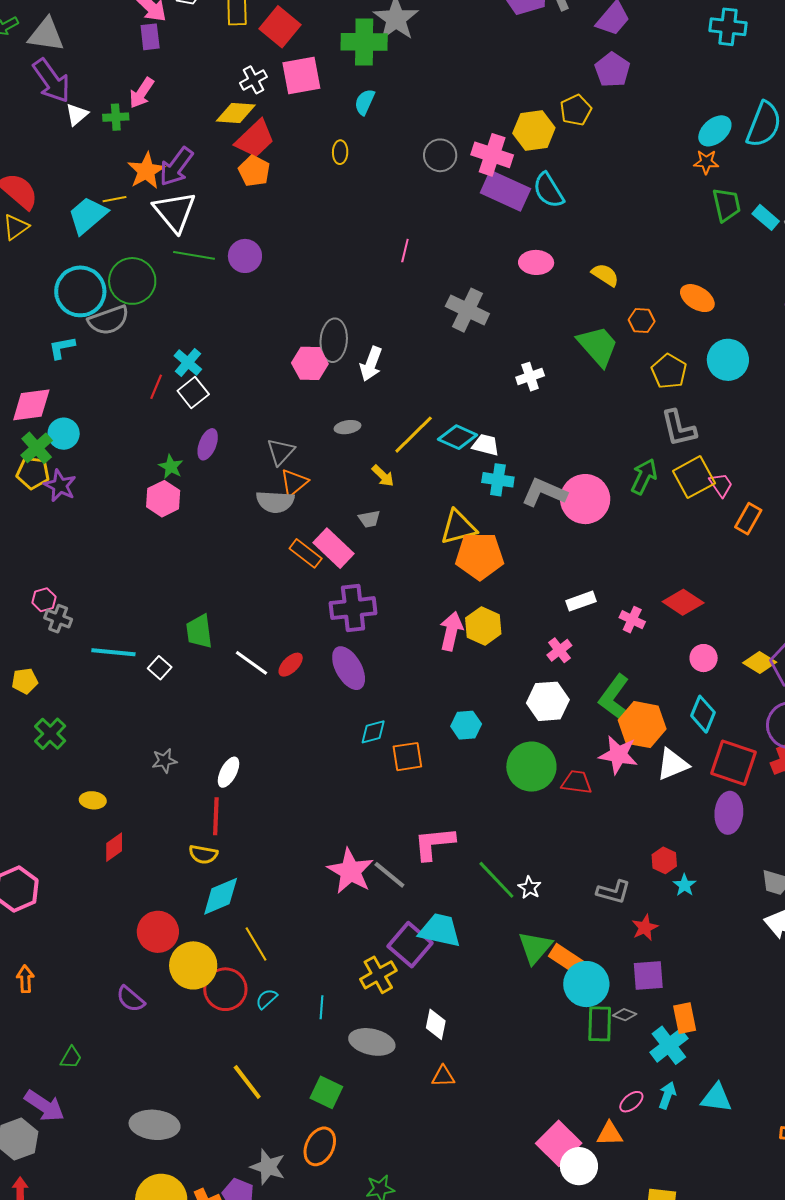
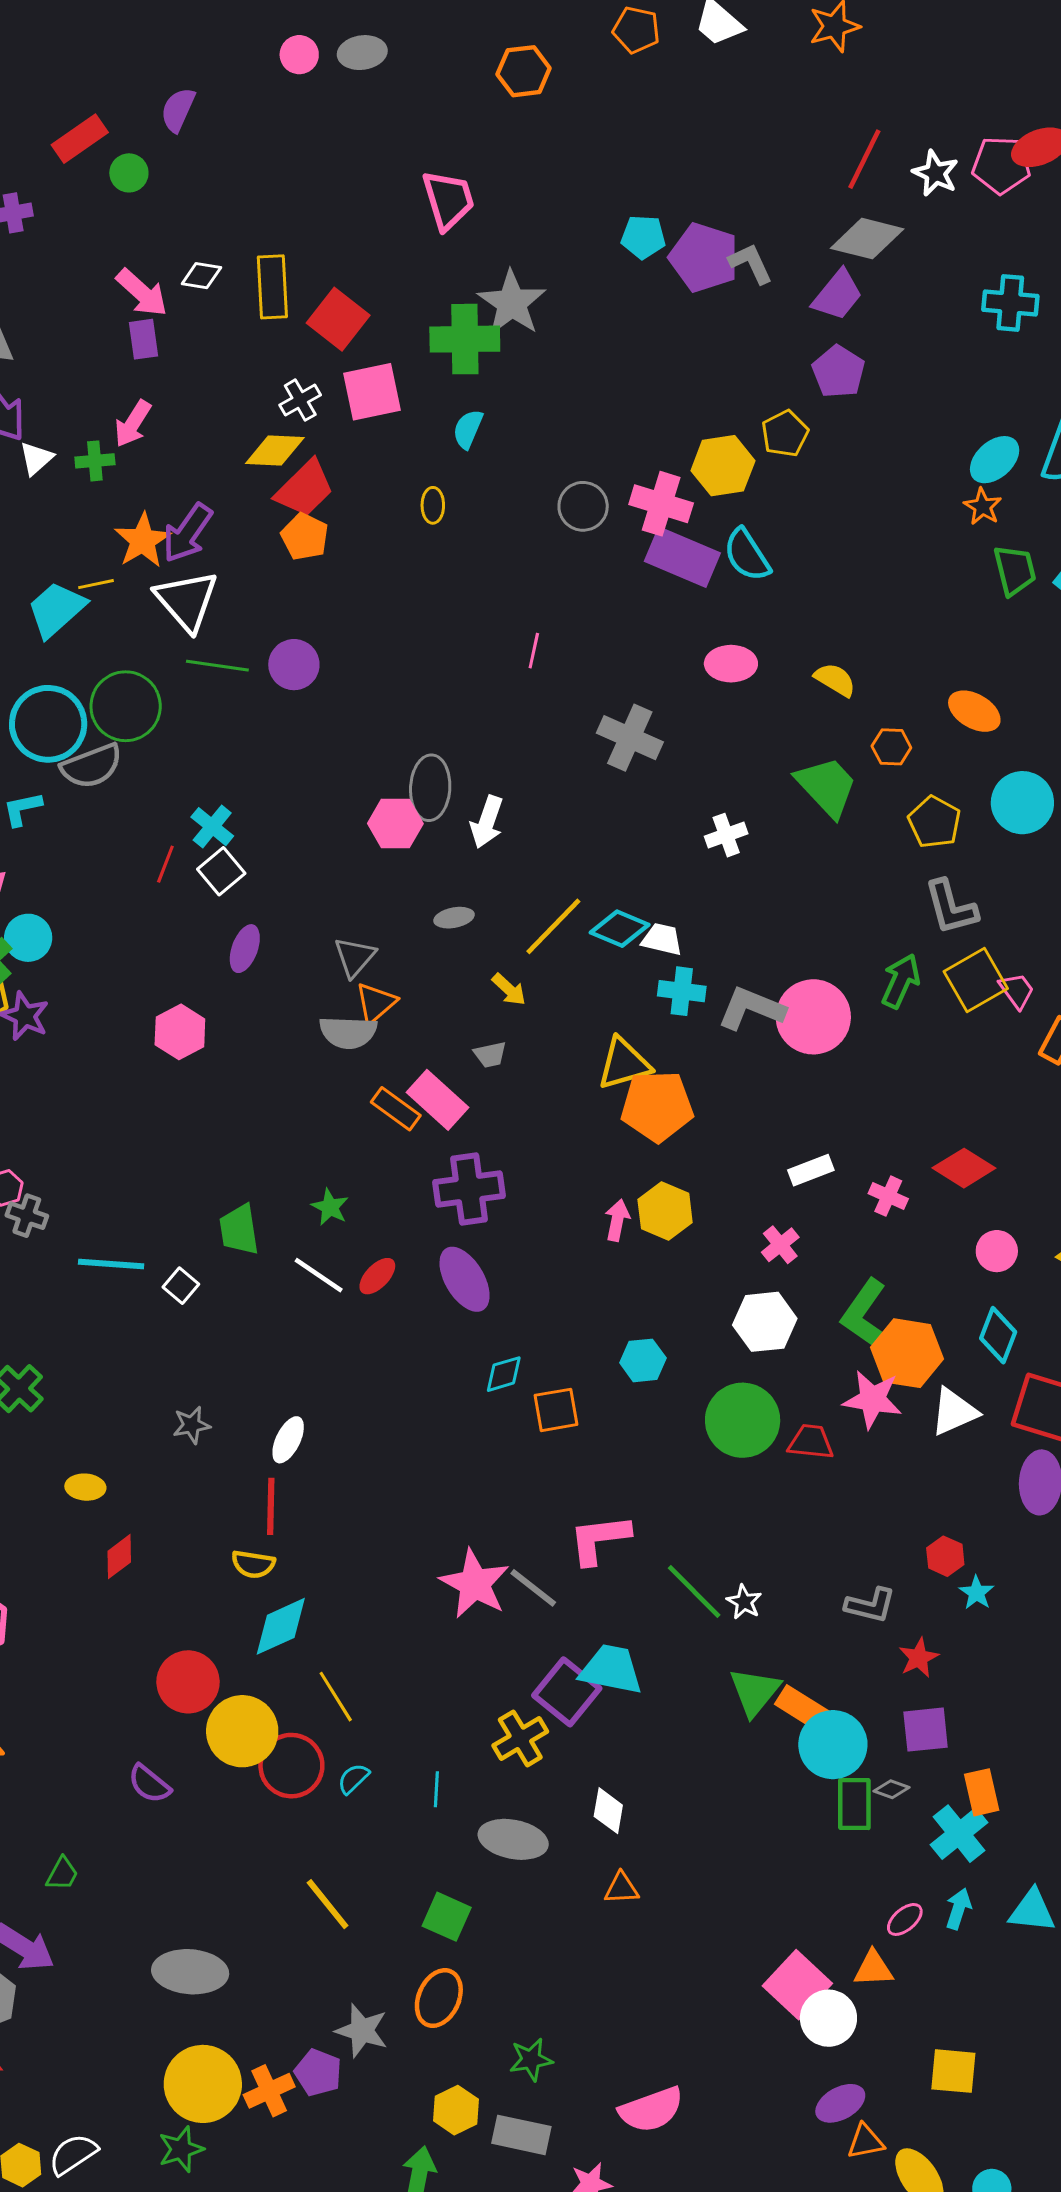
orange star: (706, 162) -> (983, 507), turned 30
green star: (171, 467) -> (330, 1207), moved
pink arrow: (451, 631) -> (617, 1220), size x0.7

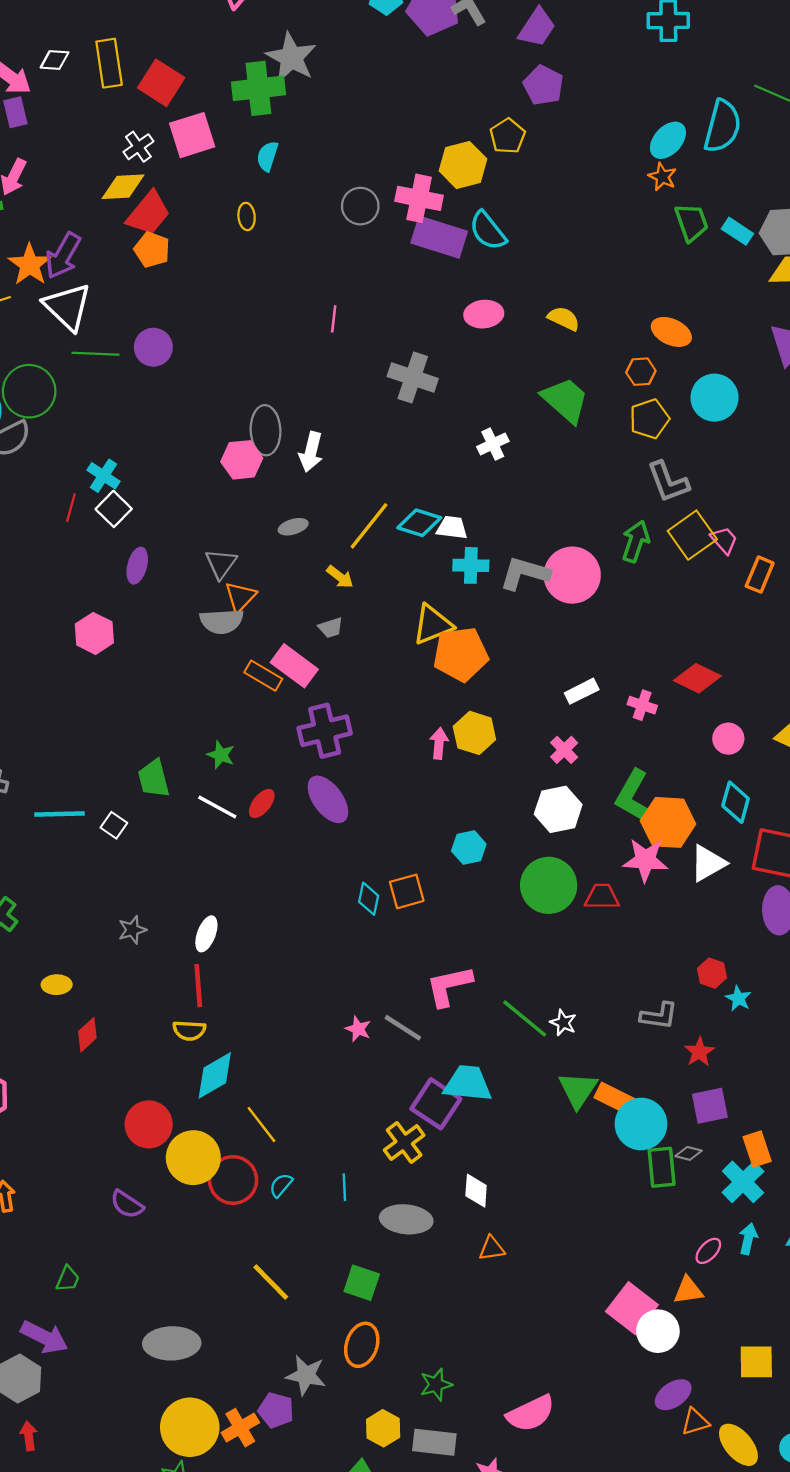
orange hexagon: (891, 747) -> (641, 372), moved
yellow pentagon: (934, 822) -> (649, 419), turned 30
cyan diamond: (504, 1374) -> (369, 899), moved, turned -56
pink star: (475, 1584) -> (358, 1029), size x0.5

